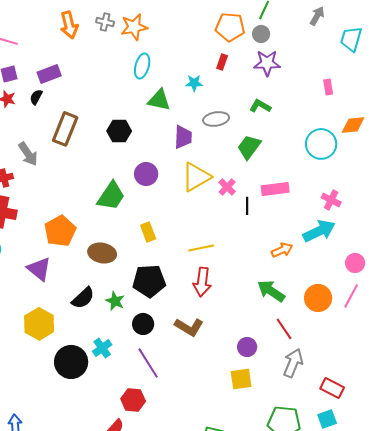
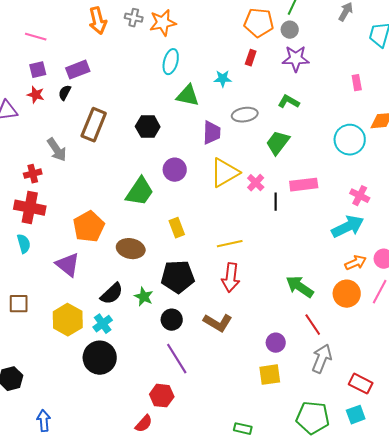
orange arrow: (282, 250) -> (356, 263), moved
cyan cross: (102, 348) -> (103, 324), moved

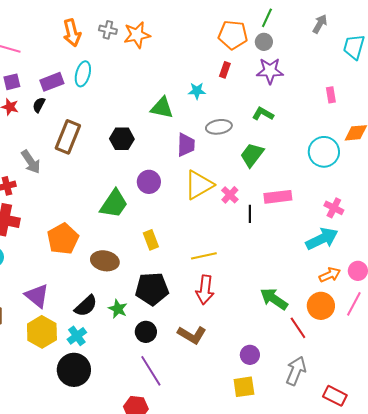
cyan ellipse: (171, 62) -> (83, 74), moved
purple triangle: (68, 265) -> (37, 296), moved
red line: (313, 325) -> (298, 328), moved

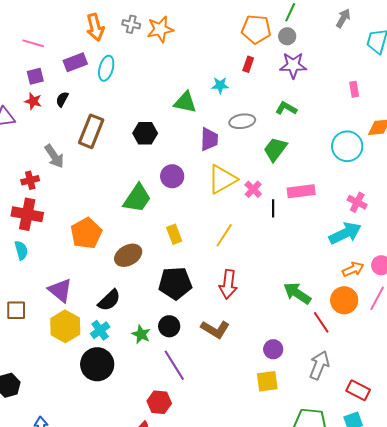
purple rectangle: (52, 82) -> (75, 62), moved
yellow line: (204, 256) -> (224, 235), moved, turned -45
brown ellipse: (105, 261) -> (128, 255), turned -40
green star: (118, 309) -> (141, 334), moved

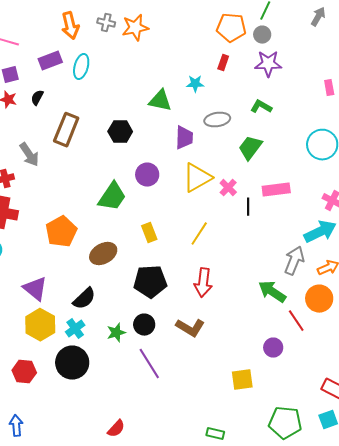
green star: (141, 334) -> (116, 333), turned 30
purple circle: (273, 349) -> (273, 348), moved
gray arrow: (319, 365) -> (294, 261), moved
red hexagon: (159, 402) -> (24, 372), moved

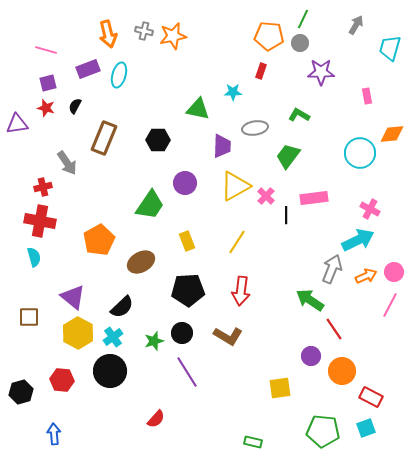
purple star: (268, 64) -> (321, 72), moved
orange circle: (319, 299) -> (342, 371), moved
red semicircle: (116, 429) -> (156, 419), moved

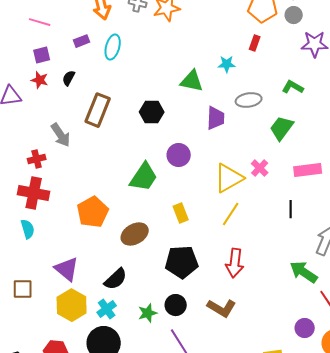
purple rectangle: (88, 69) -> (82, 41), size x0.7
yellow triangle: (235, 186) -> (229, 178), moved
black line: (286, 215) -> (291, 209), moved

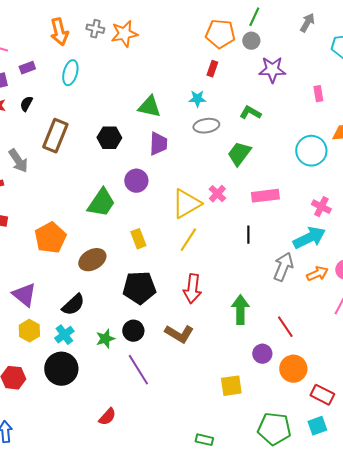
purple rectangle: (82, 41) -> (27, 68), moved
cyan star: (227, 64) -> (197, 99), moved
purple trapezoid: (216, 118) -> (158, 144), moved
green arrow: (304, 272) -> (240, 310), moved, turned 56
yellow hexagon: (72, 305) -> (29, 331), size x0.7

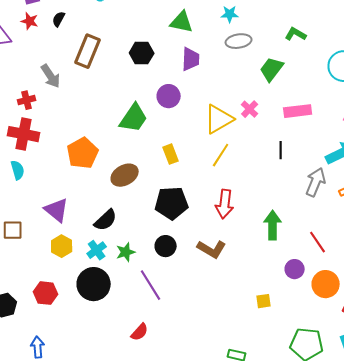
green L-shape: (250, 113) -> (296, 34), moved
green star: (105, 339) -> (126, 252), moved
purple line: (138, 370) -> (151, 285), moved
yellow square: (231, 386) -> (264, 301), size x0.7

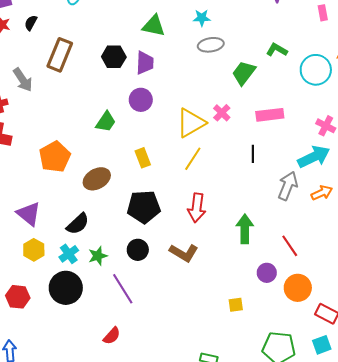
green L-shape: (296, 34) -> (277, 50), moved
purple trapezoid: (191, 59) -> (145, 63), moved
green trapezoid: (134, 118) -> (106, 122), size x0.7

